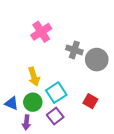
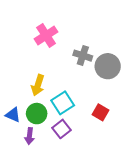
yellow arrow: (34, 77) -> (38, 85), turned 36

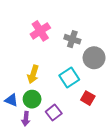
gray cross: (83, 56) -> (72, 39), moved
cyan square: (63, 103) -> (69, 77), moved

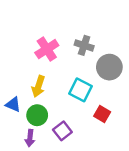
pink cross: (40, 31) -> (47, 49), moved
cyan square: (69, 77) -> (80, 90), turned -30
blue triangle: (11, 100) -> (13, 104), moved

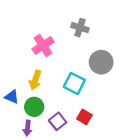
gray cross: (84, 45) -> (80, 28), moved
red square: (102, 114) -> (84, 117), moved

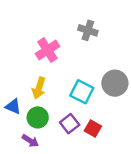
gray circle: (101, 62) -> (115, 83), moved
purple square: (58, 121) -> (70, 124), moved
purple arrow: (27, 128) -> (30, 141), turned -64

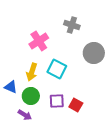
gray circle: (115, 83) -> (94, 53), moved
cyan square: (82, 92) -> (57, 69), moved
purple square: (70, 124) -> (57, 101), turned 35

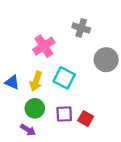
blue triangle: (11, 87) -> (12, 82), moved

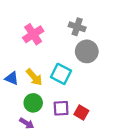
pink cross: (44, 46) -> (33, 34), moved
gray circle: (106, 60) -> (87, 51), moved
yellow arrow: (36, 81) -> (34, 77), turned -60

